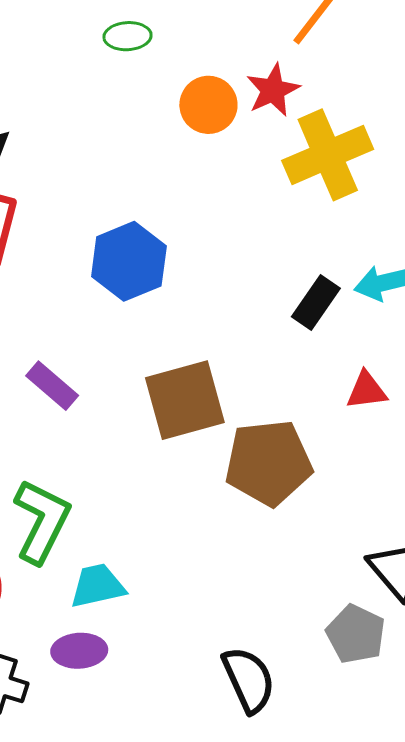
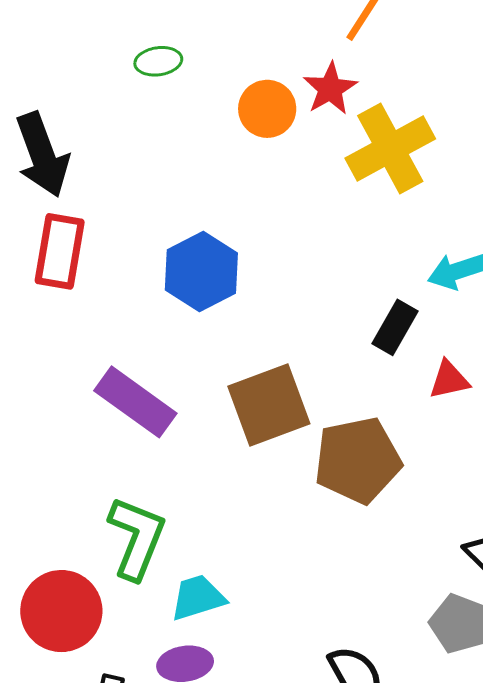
green ellipse: (128, 36) -> (158, 61), moved
black rectangle: (316, 303) -> (395, 327), moved
purple rectangle: (52, 386) -> (135, 402), size x1.5

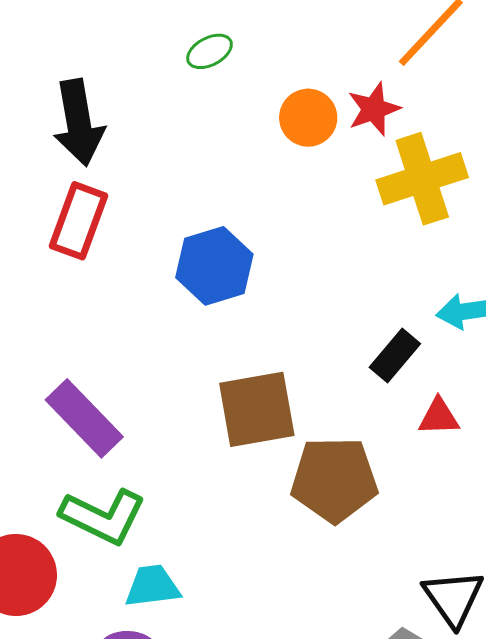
green ellipse: (158, 61) -> (210, 51), turned -30
purple rectangle: (135, 402) -> (84, 418), moved
green L-shape: (137, 538) -> (103, 516), turned 84

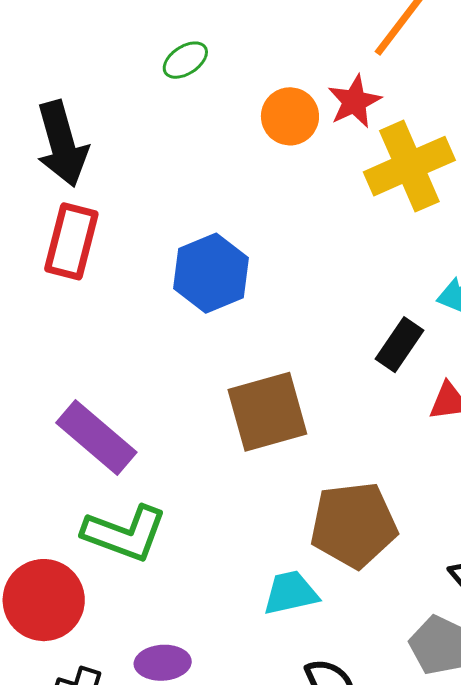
brown pentagon: (334, 480) -> (354, 525), moved
cyan trapezoid: (152, 586) -> (291, 593), moved

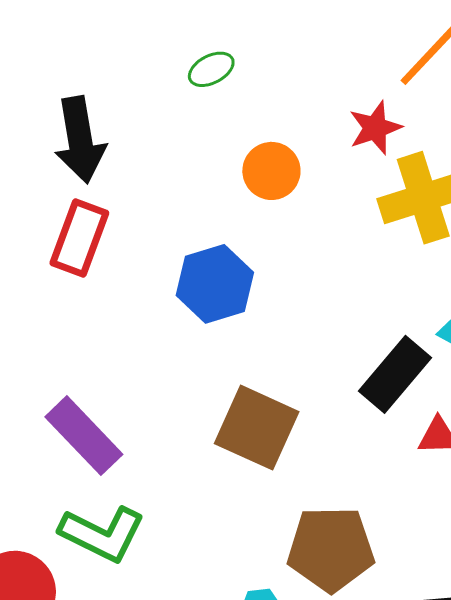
orange circle: (290, 116) -> (271, 171), moved
black rectangle: (399, 345) -> (395, 374), size x1.4
brown square: (267, 412) -> (257, 428), turned 34

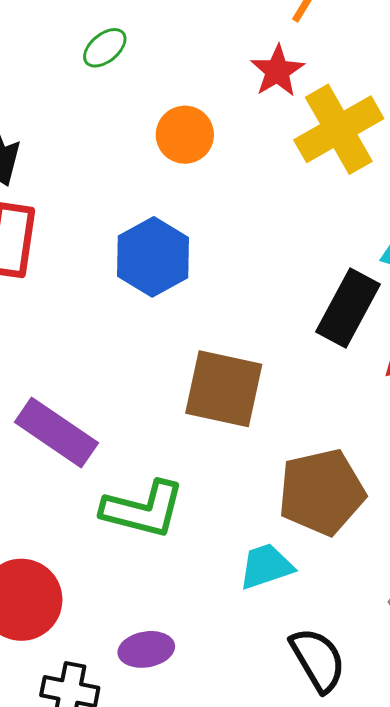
green L-shape: (102, 534) -> (143, 509), moved

